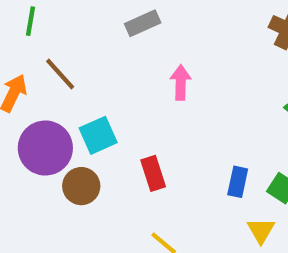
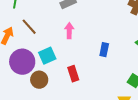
pink arrow: (181, 82) -> (69, 31), moved
blue rectangle: (238, 182) -> (104, 50), moved

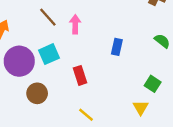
brown line: (29, 27) -> (48, 17), moved
brown circle: (39, 80) -> (37, 93), moved

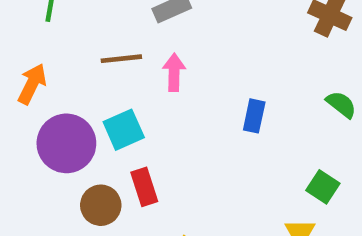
brown line: (48, 17) -> (121, 59), turned -54
red rectangle: (80, 75) -> (144, 187), moved

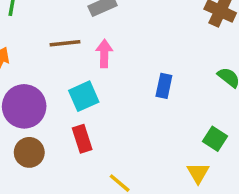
cyan square: (124, 130) -> (84, 96), moved
brown circle: (101, 205) -> (29, 152), moved

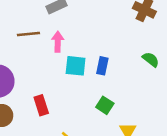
cyan square: (84, 96) -> (76, 66), moved, turned 30
green square: (215, 139) -> (105, 105), moved

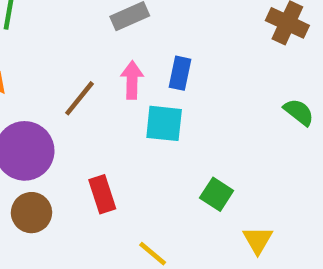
brown line: (28, 34) -> (79, 98), moved, turned -45
blue rectangle: (102, 66) -> (180, 73), moved

